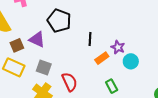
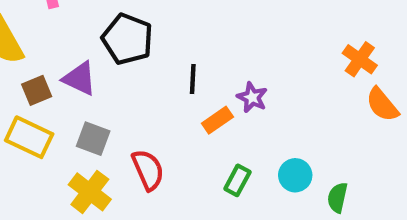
cyan circle: (131, 61) -> (295, 175), moved
green rectangle: (112, 86) -> (237, 180), turned 56

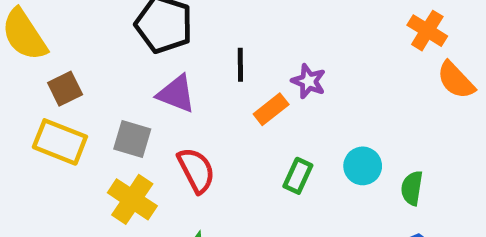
purple triangle: (80, 79) -> (176, 94), moved

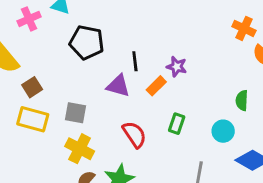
purple triangle: (176, 94) -> (118, 86), moved
cyan circle: (363, 166) -> (223, 131), moved
red semicircle: (196, 170) -> (134, 134), moved
green semicircle: (412, 188) -> (242, 100), moved

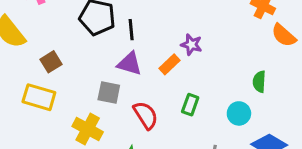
black line: (135, 61) -> (131, 30), moved
brown square: (32, 87) -> (51, 62), moved
gray square: (76, 113) -> (109, 92), moved

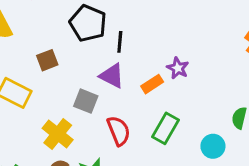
brown square: (51, 62) -> (47, 60), moved
green rectangle: (190, 105) -> (166, 128), size x1.4

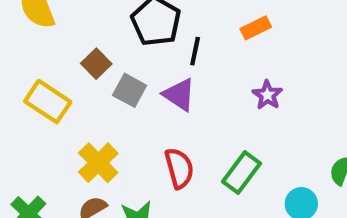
brown square: (47, 60) -> (96, 64), turned -30
orange rectangle: (152, 84) -> (256, 28), moved
gray square: (86, 101) -> (130, 90), moved

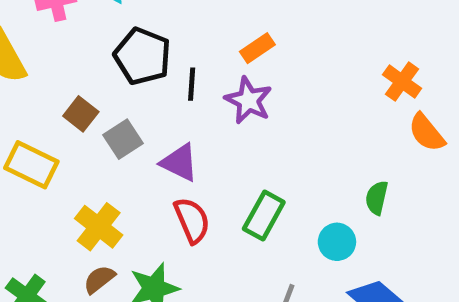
gray square: (130, 90) -> (123, 139), turned 36
purple triangle: (179, 95) -> (180, 163), moved
purple star: (267, 95) -> (249, 100), moved, size x1.4

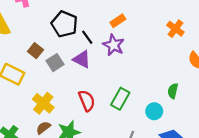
orange cross: (402, 82) -> (175, 29), moved
black line: (192, 84) -> (87, 37), turned -40
purple triangle: (180, 163) -> (82, 59), moved

